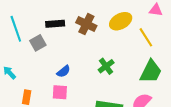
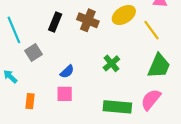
black rectangle: (55, 24) -> (55, 22), turned -60
gray square: (38, 43) -> (33, 52), moved

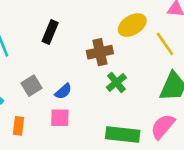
brown cross: (88, 20) -> (100, 52), moved, turned -35
gray square: (33, 52) -> (32, 86), moved

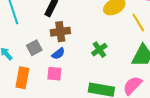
brown cross: (100, 52) -> (60, 32), moved
orange rectangle: (19, 126) -> (22, 78), size x1.5

